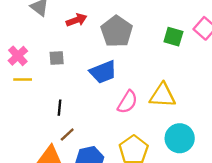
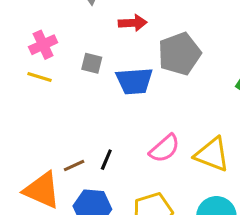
blue trapezoid: (103, 72) -> (134, 81), moved
black line: (60, 108) -> (106, 160), moved

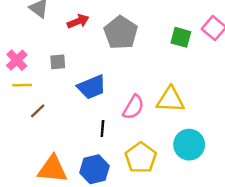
blue trapezoid: (134, 81) -> (92, 87), moved
black line: (106, 160) -> (102, 128), moved
brown line: (74, 165) -> (38, 111), moved

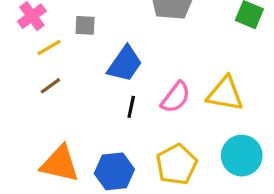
yellow line: (22, 85) -> (49, 47), moved, turned -36
blue trapezoid: (92, 87) -> (125, 64), turned -40
black line: (102, 128) -> (131, 107), moved

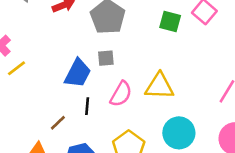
gray square: (85, 25) -> (106, 58), moved
brown line: (50, 86) -> (58, 123), moved

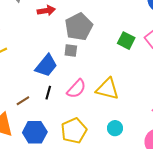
gray square: (106, 58) -> (71, 50), moved
cyan circle: (179, 133) -> (115, 128), size x0.6

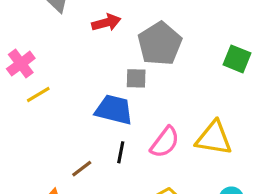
gray square: (71, 50) -> (136, 78), moved
blue trapezoid: (46, 66) -> (114, 110), turned -110

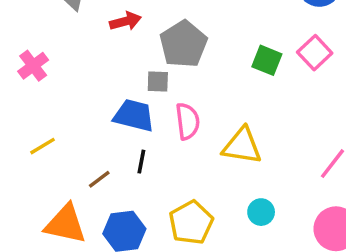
yellow line: (38, 94) -> (42, 146), moved
pink semicircle: (165, 142) -> (187, 121), moved, turned -44

